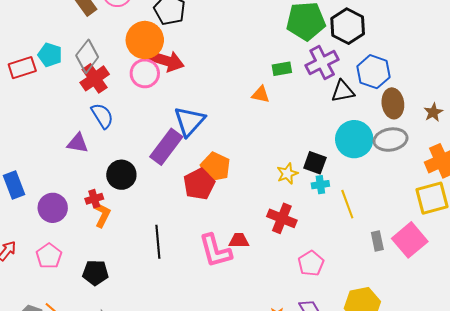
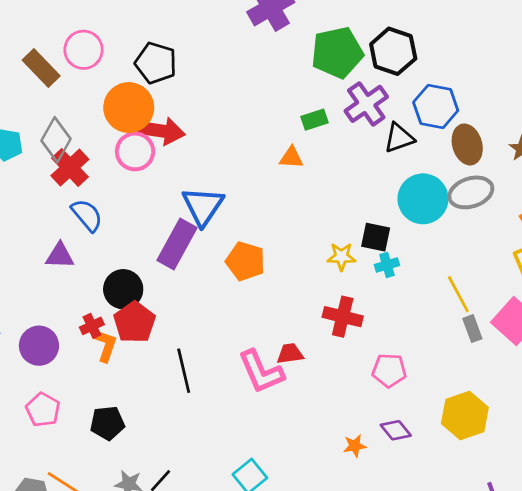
yellow star: (287, 174) -> (341, 257), turned 30
red pentagon: (199, 184) -> (135, 322), moved
yellow line: (347, 204) -> (458, 294), moved
pink pentagon: (311, 263) -> (389, 370), turned -30

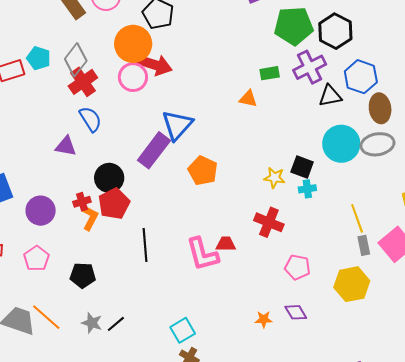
yellow hexagon: (465, 415) -> (352, 284), moved

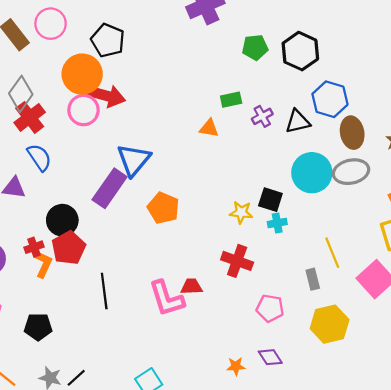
green pentagon: (294, 26) -> (255, 47), size x0.6
purple cross: (310, 67) -> (262, 116), moved, size x0.6
gray rectangle: (364, 245) -> (313, 279), moved

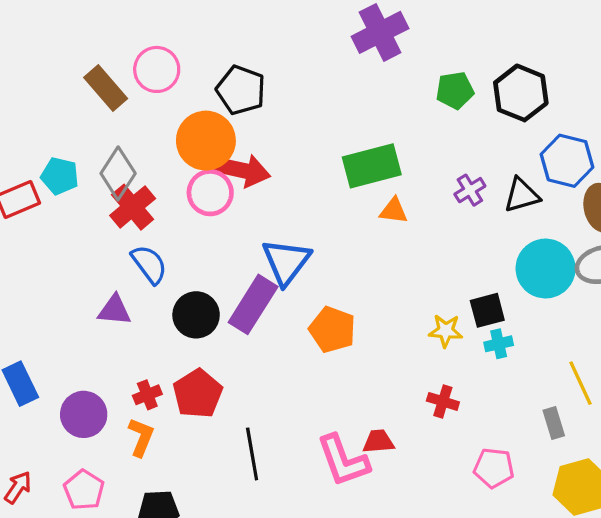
green rectangle: (231, 100) -> (372, 166), moved, size x1.8
black square: (270, 200) -> (487, 310), turned -30
black circle: (62, 220) -> (196, 315), moved
red cross: (237, 261) -> (443, 401), size x0.7
orange L-shape: (43, 264) -> (141, 437), moved

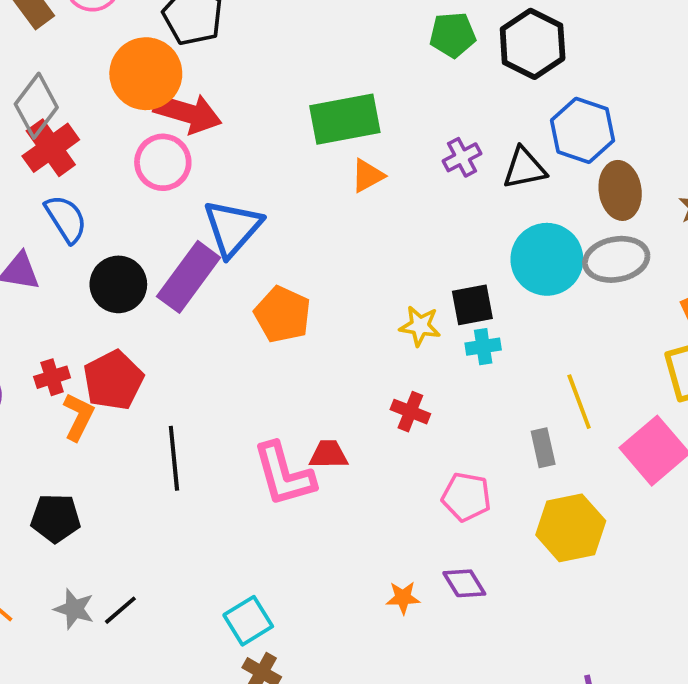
pink circle: (210, 193) -> (163, 162), moved
orange triangle: (394, 211) -> (367, 176), turned -40
orange L-shape: (141, 437) -> (78, 417), moved

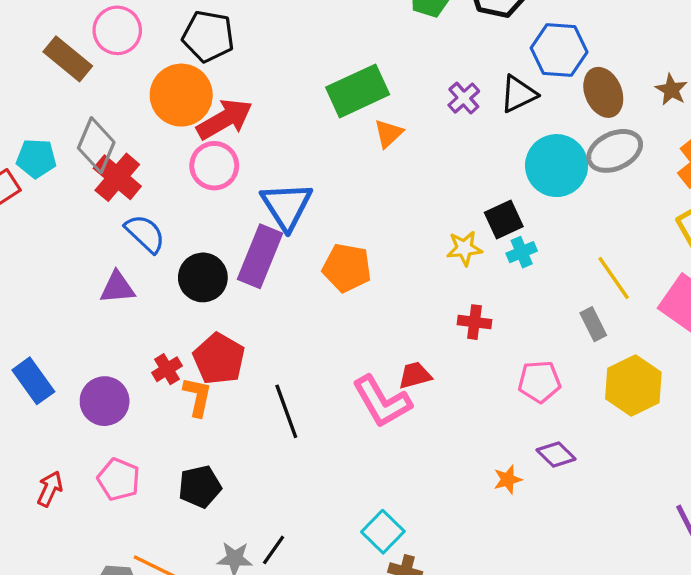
red arrow: (188, 113) -> (225, 119), turned -32

